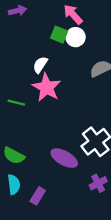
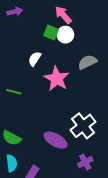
pink star: (47, 87) -> (57, 79), moved

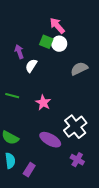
purple arrow: (15, 12) -> (19, 52), moved, turned -96
pink star: (57, 79) -> (43, 103), moved, size x0.7
purple cross: (85, 162) -> (77, 160), turned -32

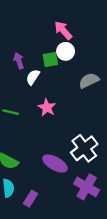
green square: (46, 42) -> (50, 60), moved, turned -32
pink star: (43, 103) -> (47, 107), moved
purple cross: (77, 160) -> (87, 187), size x1.5

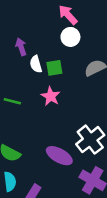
green square: (50, 60) -> (54, 68), moved
white semicircle: (33, 77) -> (36, 64), turned -49

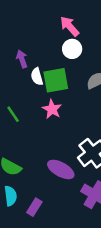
green square: (54, 68) -> (56, 80), size x1.5
green line: (12, 101) -> (13, 114), turned 42

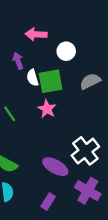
pink arrow: (70, 26) -> (36, 34), moved, turned -45
purple rectangle: (34, 207) -> (48, 201), moved

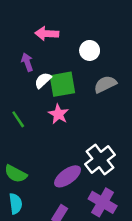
white circle: (66, 51) -> (90, 50), moved
white semicircle: (33, 78) -> (43, 80), turned 63
purple ellipse: (55, 167) -> (68, 176), turned -65

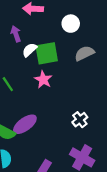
white cross: (100, 160) -> (80, 120), size x0.6
purple ellipse: (68, 176) -> (25, 124), moved

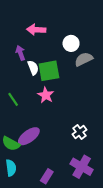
white semicircle: (30, 50) -> (33, 68), turned 112
gray semicircle: (84, 53) -> (84, 59), moved

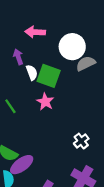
white circle: (71, 43) -> (72, 47), size x1.5
green square: (49, 71) -> (49, 76), turned 30
purple ellipse: (29, 136) -> (22, 165), moved

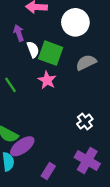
gray semicircle: (86, 63) -> (86, 62), moved

